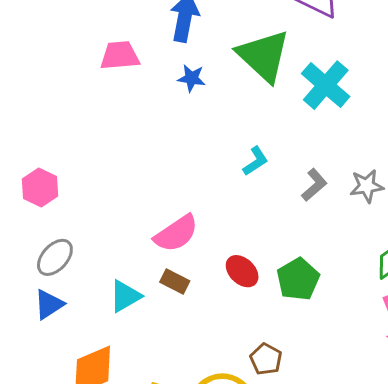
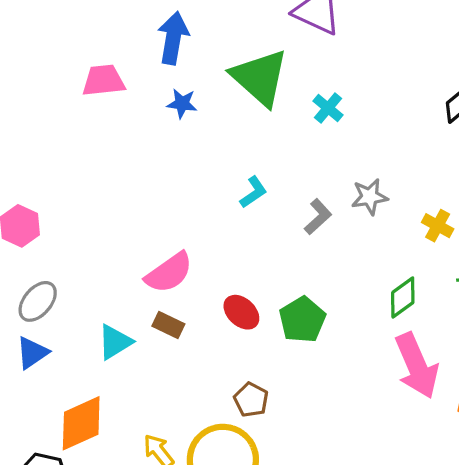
cyan cross: (326, 85) -> (328, 108), size x0.6
gray star: (367, 186) -> (370, 197), moved
brown pentagon: (266, 359) -> (251, 400), moved

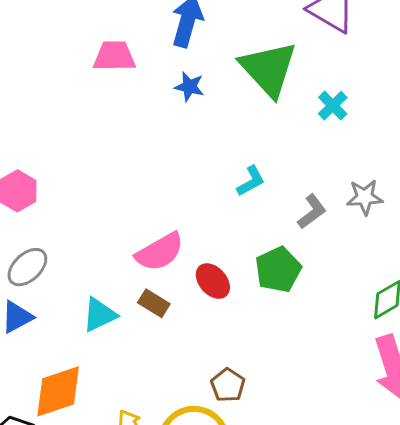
red ellipse: (241, 312) -> (213, 281), moved
green pentagon: (302, 320) -> (278, 270), moved

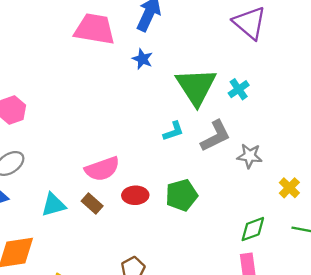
pink trapezoid: (114, 56) -> (95, 29), size x1.4
green triangle: (269, 69) -> (196, 87), moved
gray L-shape: (312, 212) -> (215, 136), moved, size x1.4
red ellipse: (213, 281) -> (135, 195), turned -60

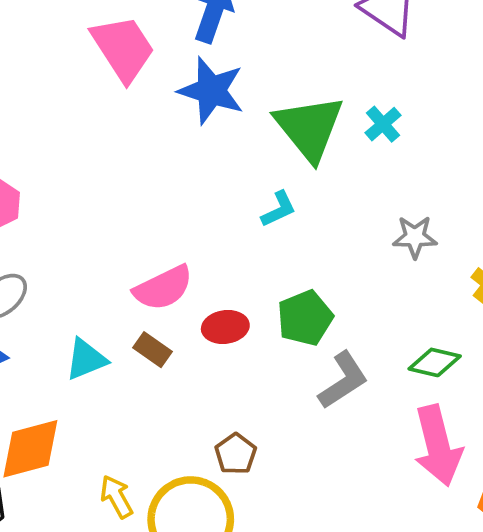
pink trapezoid: (95, 29) -> (123, 48), turned 54
blue star: (142, 59) -> (211, 91), size x1.8
gray L-shape: (215, 136) -> (343, 380), moved
green diamond: (253, 229) -> (435, 362), turned 40

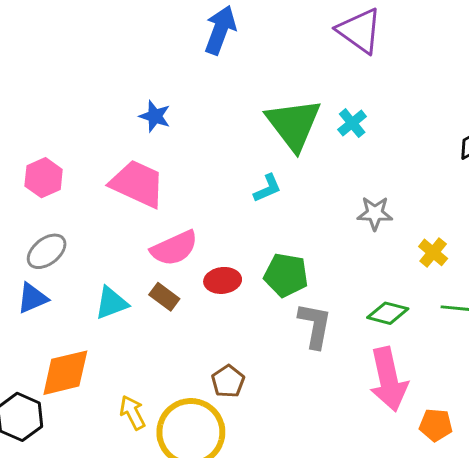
pink trapezoid: (123, 48) -> (137, 184), moved, turned -34
blue star: (211, 91) -> (155, 116), moved, size x0.6
green pentagon: (305, 318) -> (286, 275), turned 30
gray L-shape: (343, 380) -> (315, 325), turned -48

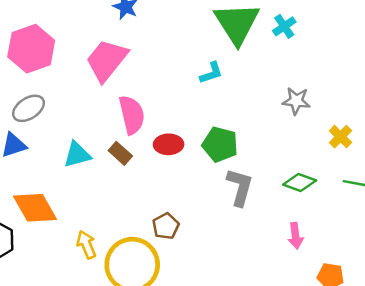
pink hexagon: (44, 178) -> (31, 49), size x1.5
pink trapezoid: (137, 184) -> (107, 60), turned -81
pink semicircle: (174, 248) -> (132, 115), turned -84
orange diamond: (65, 373) -> (35, 208), turned 69
pink arrow: (388, 379) -> (295, 236), size x0.5

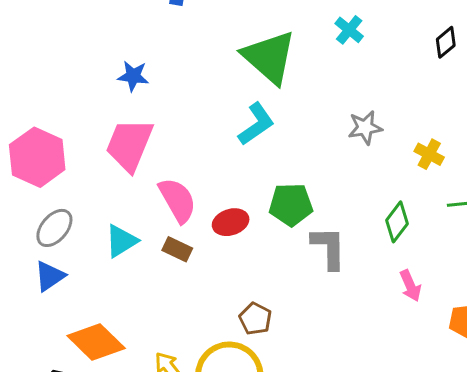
cyan cross: (284, 26) -> (349, 30), moved
cyan L-shape: (211, 73) -> (256, 124), size x1.4
cyan triangle: (77, 155) -> (121, 241), moved
green diamond: (300, 182) -> (397, 222), turned -56

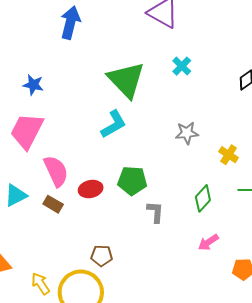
gray L-shape: (329, 248) -> (155, 212), size x0.7
pink arrow: (410, 286) -> (208, 242), turned 75
brown pentagon: (255, 319) -> (102, 256), turned -30

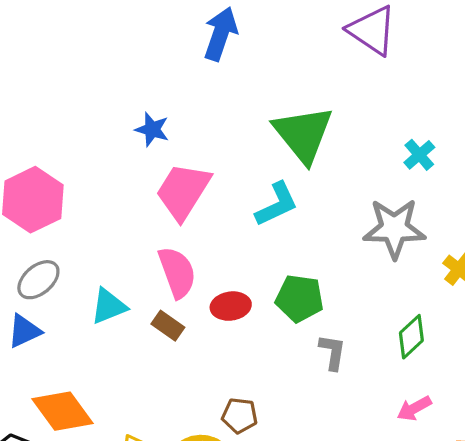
cyan cross: (182, 66) -> (419, 155), moved
pink trapezoid: (27, 131) -> (183, 191), moved
gray star: (187, 133) -> (394, 228), size x1.6

